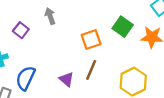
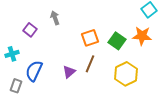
green square: (123, 27) -> (117, 41), moved
purple triangle: (66, 79) -> (69, 72), turned 40

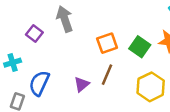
gray arrow: (55, 18) -> (65, 19), size x1.5

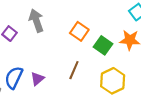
orange square: (107, 43) -> (79, 31), moved, turned -36
purple triangle: (82, 84) -> (37, 79), moved

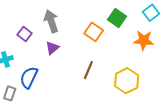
green square: (103, 45) -> (117, 18), moved
purple triangle: (37, 79) -> (52, 48), moved

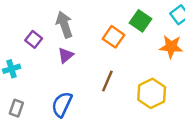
blue semicircle: (29, 78) -> (62, 104), moved

